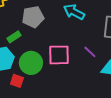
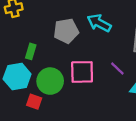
gray pentagon: (33, 17) -> (66, 31), moved
green rectangle: (14, 37) -> (31, 51), turned -40

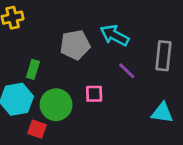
purple line: (117, 69) -> (127, 71), moved
pink square: (82, 72) -> (94, 94), size x0.6

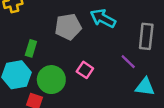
purple line: (127, 71) -> (128, 62), moved
pink square: (94, 94) -> (85, 70), turned 35

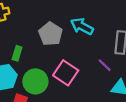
gray pentagon: (68, 27) -> (51, 34), turned -30
pink square: (85, 70) -> (66, 73), size x1.6

